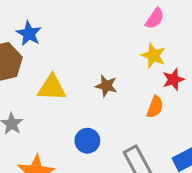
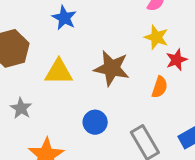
blue star: (29, 34) -> (64, 18), moved
brown star: (106, 86) -> (112, 68), size x1.6

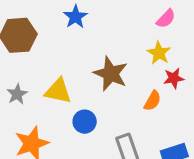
yellow triangle: (59, 72) -> (58, 91), moved

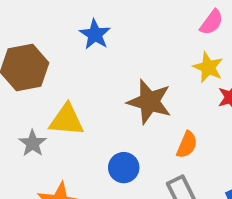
yellow triangle: (58, 91) -> (66, 120), moved
orange semicircle: (152, 101) -> (187, 145), moved

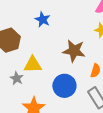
blue circle: (124, 168) -> (64, 86), size x1.5

